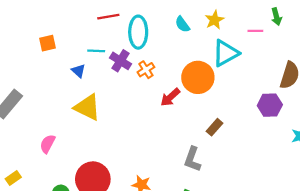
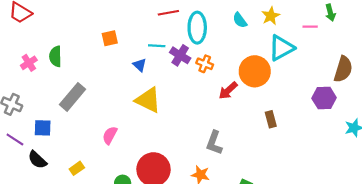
orange cross: (146, 70) -> (205, 64), turned -35
brown rectangle: (214, 127) -> (271, 119), turned -56
gray L-shape: (192, 159) -> (214, 143), moved

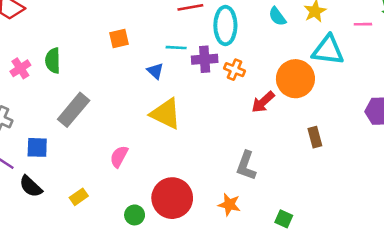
cyan triangle: (281, 48) -> (328, 50), turned 36
purple cross: (180, 55) -> (205, 59), turned -36

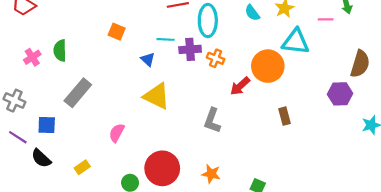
orange square: (119, 38) -> (117, 32), turned 36
gray L-shape: (246, 166) -> (212, 121), moved

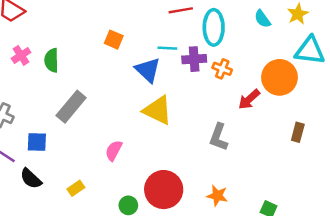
pink cross: (32, 57) -> (21, 55), moved
blue triangle: (148, 59) -> (148, 70), size x1.6
brown rectangle: (284, 116) -> (298, 132), turned 30

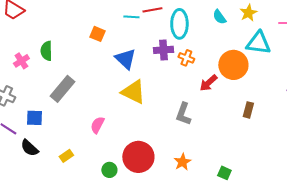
cyan line: (167, 48) -> (131, 17), moved
pink cross: (21, 55) -> (21, 61), moved
orange star: (217, 196) -> (182, 162), turned 30

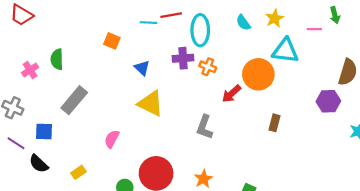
blue triangle: (125, 59) -> (142, 68), size x0.7

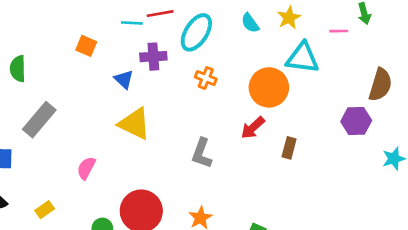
cyan ellipse: (200, 30) -> (196, 32), turned 32
purple cross: (183, 58) -> (153, 57), moved
red arrow: (231, 94) -> (253, 128), moved

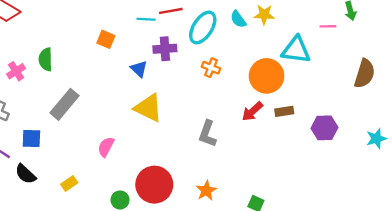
yellow star: (289, 18) -> (264, 14), moved, turned 30
cyan semicircle: (250, 23) -> (238, 19), moved
purple hexagon: (356, 121) -> (324, 128), moved
brown rectangle: (289, 148) -> (284, 111), moved, turned 66

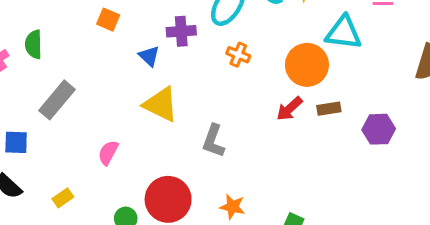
gray L-shape: (207, 134) -> (213, 141), moved
orange star: (206, 191) -> (232, 207), turned -30

